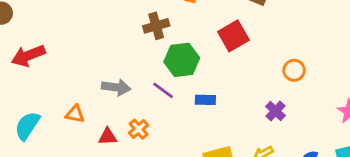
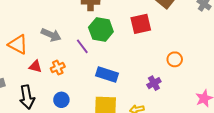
blue rectangle: (205, 100) -> (107, 74), moved, size x1.5
orange triangle: (75, 114) -> (18, 45), size x1.5

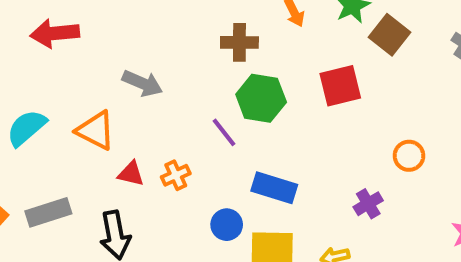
gray arrow: (51, 35) -> (142, 83), moved
blue circle: (61, 100) -> (227, 225), moved

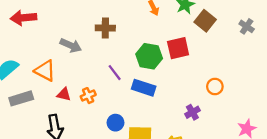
brown cross: (239, 42) -> (105, 28), moved
green hexagon: (261, 98) -> (149, 56), moved
blue rectangle: (274, 188) -> (144, 88), moved
gray rectangle: (48, 212) -> (21, 98), moved

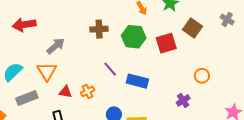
brown square: (205, 21) -> (192, 28), moved
gray arrow: (71, 45) -> (56, 46), moved, turned -60
green hexagon: (149, 56) -> (134, 37), moved
orange triangle: (45, 71) -> (47, 71), turned 35

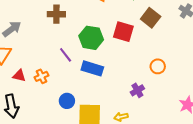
green hexagon: (134, 37) -> (91, 38), moved
red square: (166, 43) -> (123, 32), turned 30

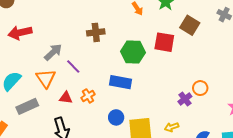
purple line: (66, 55) -> (73, 67), moved
orange circle: (158, 66) -> (200, 88), moved
blue rectangle: (92, 68) -> (120, 82), moved

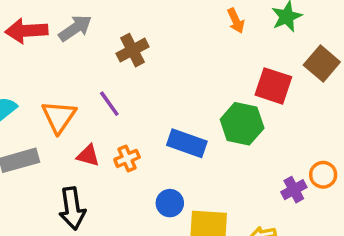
brown cross: (96, 32) -> (132, 50), moved, turned -30
gray arrow: (53, 52) -> (75, 28), moved
green hexagon: (133, 52) -> (242, 124), moved

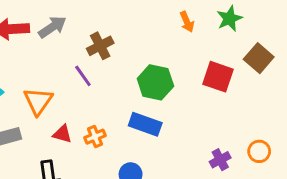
purple line: (109, 104) -> (83, 76), moved
green hexagon: (242, 124) -> (155, 82), moved
purple cross: (294, 190) -> (220, 160), moved

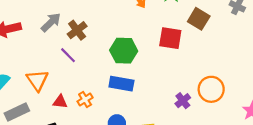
gray arrow: (52, 27) -> (51, 22), moved
orange circle: (259, 151) -> (211, 89), size x1.5

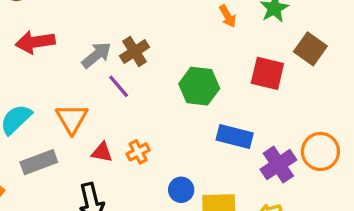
gray arrow: (51, 22) -> (97, 55), moved
blue rectangle: (121, 84) -> (235, 137), moved
purple cross: (183, 101) -> (278, 165), size x1.5

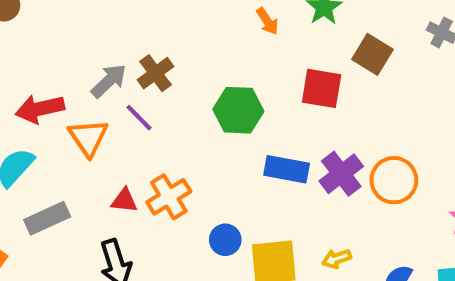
red arrow: (35, 42) -> (40, 109), moved
orange triangle: (72, 119) -> (88, 137), moved
orange cross: (138, 152) -> (169, 197), size x1.5
purple cross: (278, 165) -> (341, 174), moved

